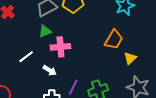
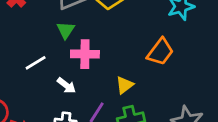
green triangle: (45, 31) -> (66, 30), turned -40
yellow triangle: (130, 58) -> (125, 85), moved

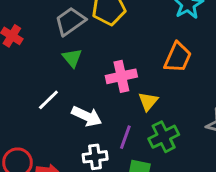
pink cross: (85, 54) -> (121, 76), moved
white arrow: (66, 85) -> (87, 116), size x1.4

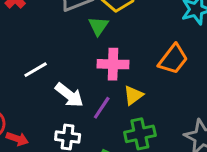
green triangle: (72, 58) -> (98, 26), moved
purple line: (125, 137) -> (102, 108), moved

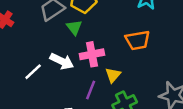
orange trapezoid: (173, 59) -> (138, 40), turned 55
white arrow: (69, 95) -> (62, 61), moved

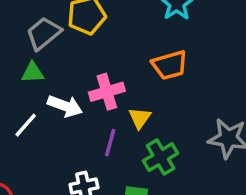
green triangle: (74, 27) -> (33, 72), moved, turned -49

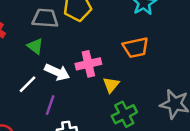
gray trapezoid: (44, 33) -> (45, 18), turned 40
green triangle: (33, 72) -> (35, 46), turned 36
purple line: (110, 143) -> (50, 105), moved

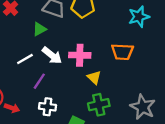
green triangle: (35, 46) -> (39, 29), turned 40
yellow triangle: (111, 85) -> (94, 77), turned -40

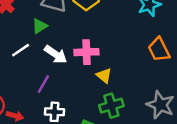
orange trapezoid: (122, 52) -> (159, 50), moved, turned 65
white line: (25, 59) -> (21, 50), moved

